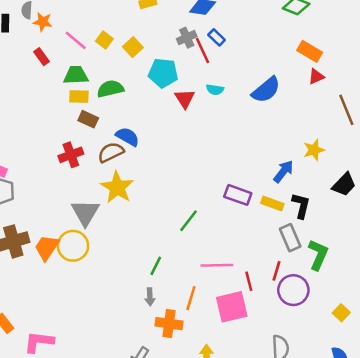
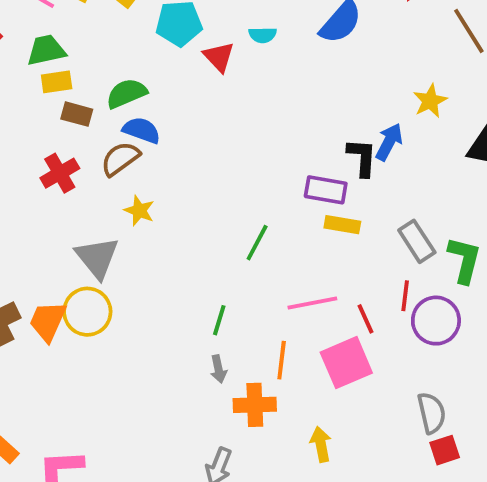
green semicircle: (110, 89) -> (127, 93), moved
yellow star: (117, 187) -> (139, 211), size x0.6
yellow rectangle: (272, 203) -> (342, 225), moved
black L-shape: (301, 206) -> (362, 157), moved

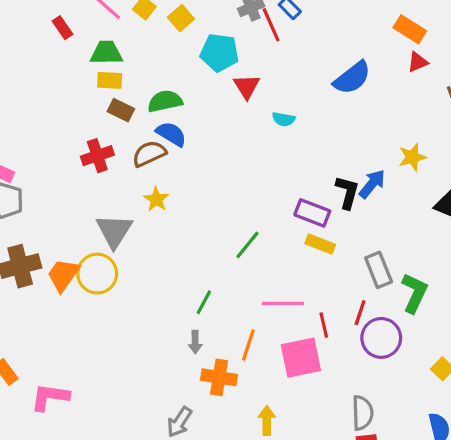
cyan semicircle: (263, 35) -> (284, 119), moved

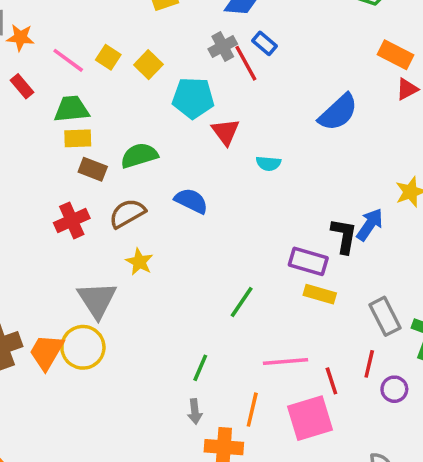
blue semicircle: (171, 134) -> (191, 201), moved
purple circle: (381, 338) -> (394, 389), size x0.6

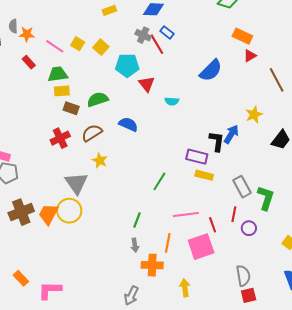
gray cross: (223, 47) -> (143, 35), turned -35

